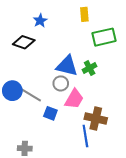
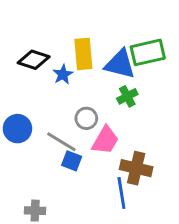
yellow rectangle: (84, 14) -> (83, 54), moved, size x1.5
blue star: (40, 21) -> (63, 74), moved
blue triangle: (67, 66) -> (120, 64), moved
gray line: (31, 95) -> (61, 142), moved

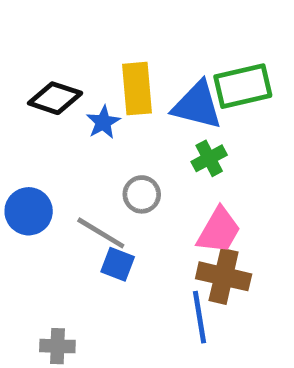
pink trapezoid: (105, 140) -> (219, 231), moved

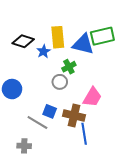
green cross: (209, 158) -> (69, 67), moved
gray line: (101, 233) -> (37, 123), moved
brown cross: (224, 276) -> (74, 115), moved

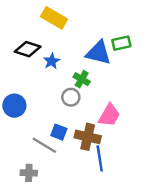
green rectangle: (102, 36) -> (121, 43), size x0.7
yellow rectangle: (58, 37) -> (54, 18), moved, turned -55
green cross: (69, 67) -> (82, 79), turned -32

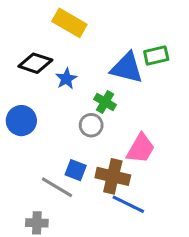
blue circle: (14, 106) -> (21, 121), moved
blue line: (100, 158) -> (128, 204), turned -55

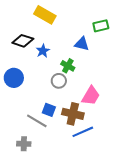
green rectangle: (156, 55) -> (101, 26), moved
blue triangle: (127, 68) -> (82, 44), size x0.7
blue line: (128, 204) -> (83, 132), turned -50

